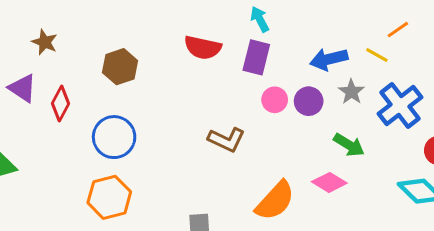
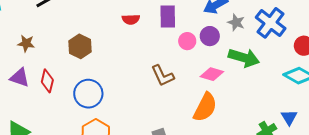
red semicircle: (203, 48) -> (131, 19), size x0.7
brown L-shape: (227, 140) -> (163, 76), turned 55
green arrow: (349, 145) -> (244, 58), size x1.4
pink diamond: (329, 182) -> (212, 74), moved

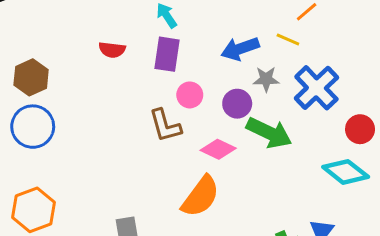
gray star: (236, 22) -> (266, 79), turned -30
purple circle: (210, 36) -> (237, 104), moved
brown L-shape: (163, 76) -> (165, 126), moved
blue circle: (88, 94) -> (33, 127), moved

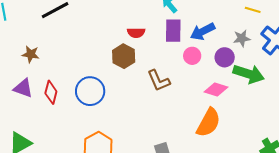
blue arrow: (240, 49) -> (203, 31), moved
brown hexagon: (31, 77) -> (124, 56), moved
brown L-shape: (165, 126) -> (159, 81), moved

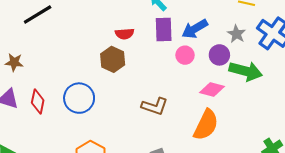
gray star: (242, 38) -> (236, 34), turned -30
brown L-shape: (159, 81) -> (155, 106), moved, turned -45

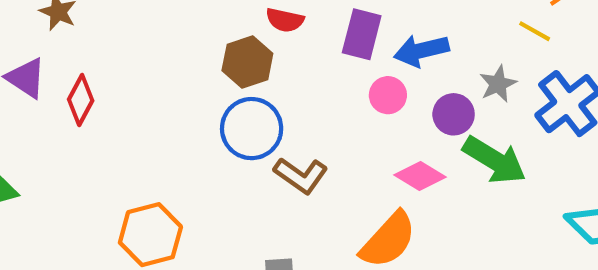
blue circle: (79, 98) -> (252, 129), moved

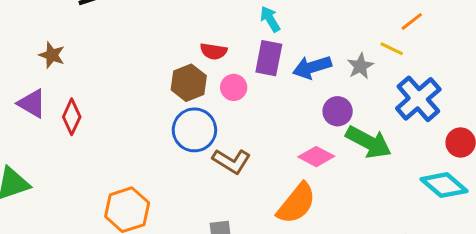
gray star: (498, 84) -> (360, 66), moved
pink circle: (388, 95) -> (234, 87), moved

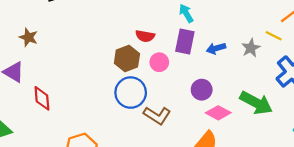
blue arrow: (312, 67) -> (216, 48), size x0.7
purple circle: (338, 111) -> (202, 90), moved
red diamond: (72, 117) -> (42, 98), moved, turned -30

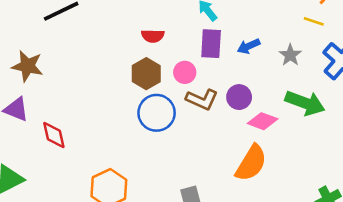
red semicircle: (145, 36) -> (153, 36), moved
brown star: (28, 37) -> (27, 66), size x1.4
gray star: (251, 48) -> (290, 55), moved
brown L-shape: (157, 115) -> (202, 100), moved

